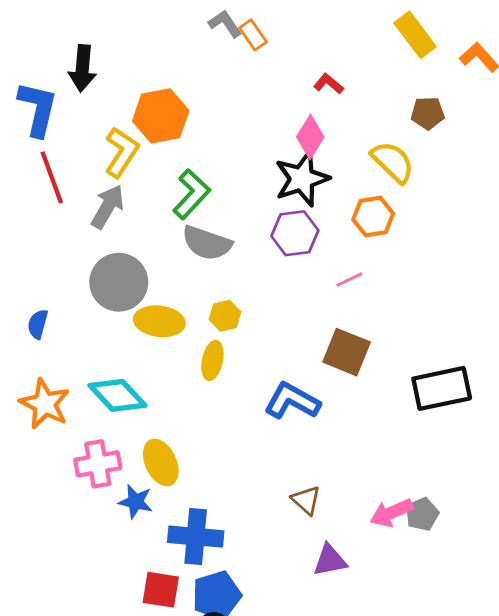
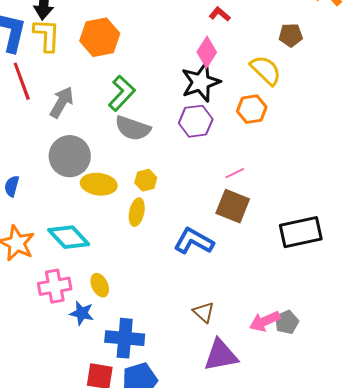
yellow L-shape: (122, 152) -> (47, 35), moved, turned -30
pink line: (349, 279) -> (235, 173), moved
yellow ellipse: (161, 462) -> (100, 285), size x0.7
purple triangle: (330, 560) -> (221, 355), size x1.4

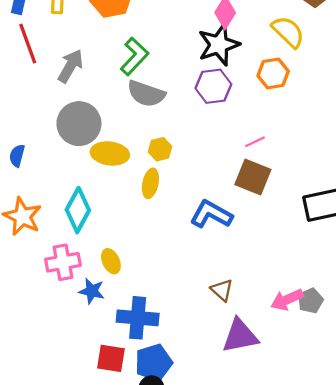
cyan diamond: (69, 237) -> (78, 210), turned 72

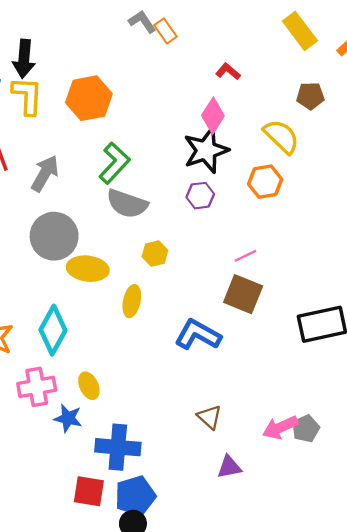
purple hexagon: (213, 86) -> (200, 196), size x0.7
yellow hexagon: (160, 149) -> (155, 254), moved
purple triangle: (240, 336) -> (229, 467), size x0.6

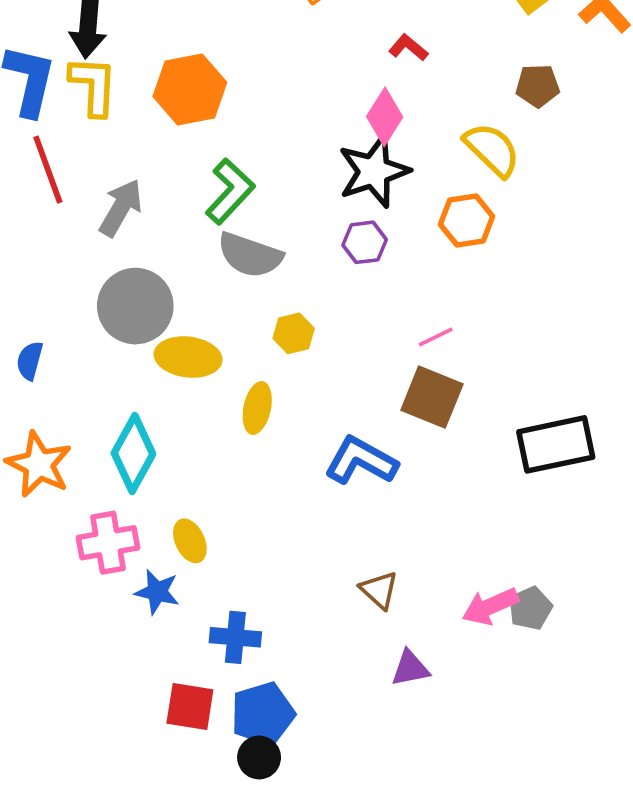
blue cross: (118, 447) -> (235, 637), size x0.7

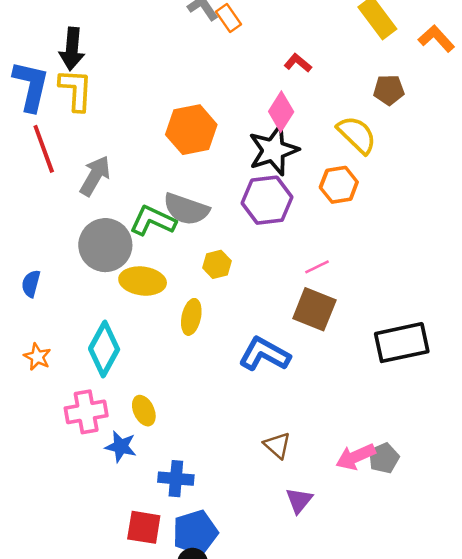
orange hexagon: (190, 89) -> (191, 130), moved
green L-shape: (230, 191) -> (153, 221), moved, turned -108
purple hexagon: (365, 242) -> (267, 200), size x1.6
orange star: (39, 464) -> (37, 357), size x0.6
purple triangle: (410, 668) -> (299, 500), turned -40

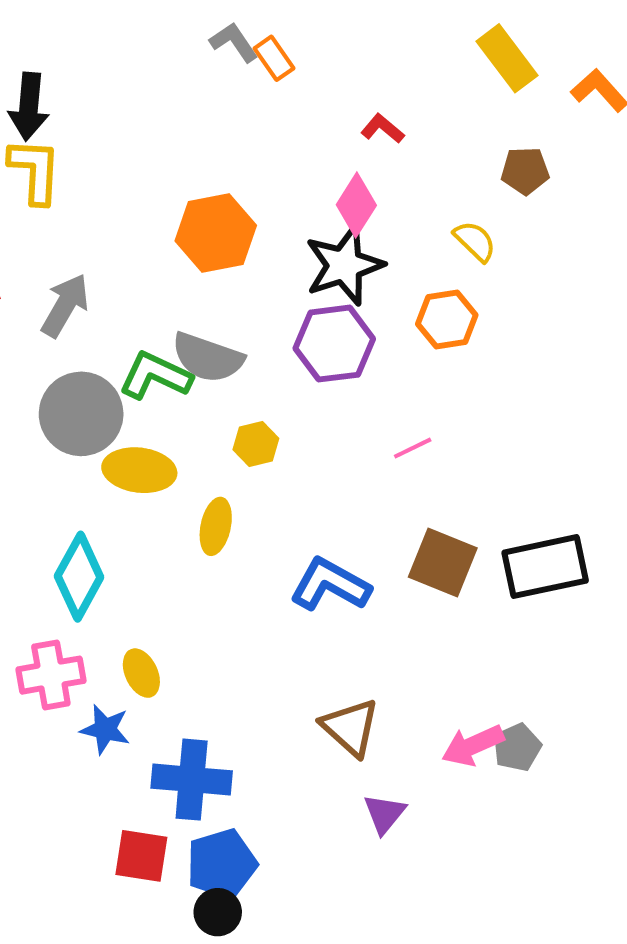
yellow semicircle: (357, 135) -> (475, 241), size x0.7
brown square: (314, 309) -> (443, 563), moved
brown triangle: (277, 445) -> (350, 727), size x1.4
blue cross: (176, 479) -> (192, 780), size x1.4

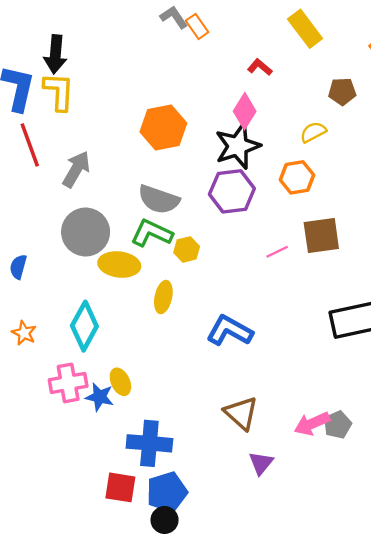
yellow rectangle: (507, 58) -> (305, 29), moved
yellow semicircle: (475, 241) -> (313, 132), turned -72
green L-shape: (155, 376) -> (152, 233), moved
brown square: (443, 563) -> (321, 235), moved, turned -30
blue star: (105, 729) -> (100, 397), moved

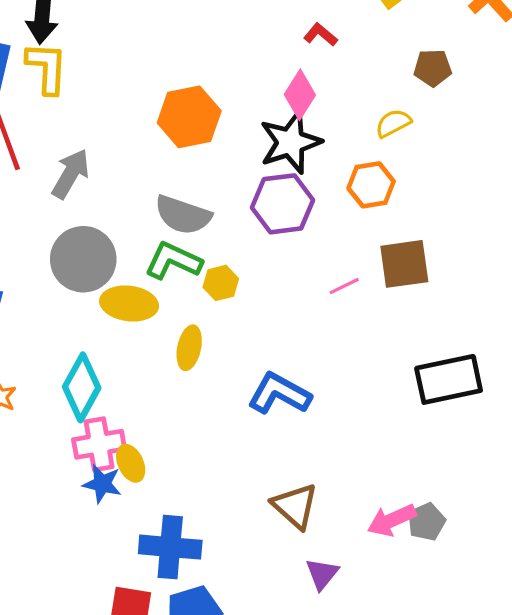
pink cross: (68, 383) -> (99, 444), moved

